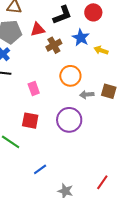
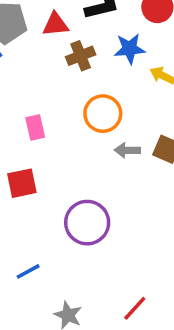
blue star: (81, 38) -> (130, 49), turned 30
purple circle: (69, 120) -> (87, 223), moved
red square: (30, 121) -> (22, 183), turned -30

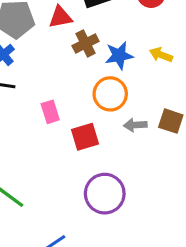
blue star: (130, 49) -> (119, 55), moved
red square: (22, 183) -> (85, 137), moved

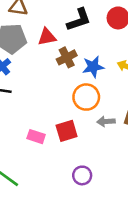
pink rectangle: (50, 112) -> (36, 137), moved, turned -54
purple circle: (105, 194) -> (82, 175), size x0.6

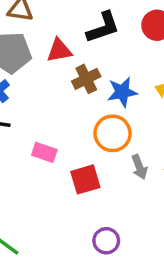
gray arrow: (106, 121) -> (139, 167), turned -108
pink rectangle: (36, 137) -> (44, 152), moved

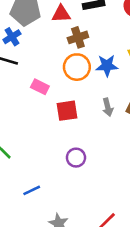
blue star: (122, 92) -> (107, 66), moved
orange circle: (113, 133) -> (77, 67), moved

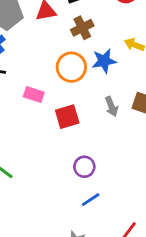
brown cross: (78, 37) -> (82, 28), moved
blue line: (32, 190) -> (91, 200), moved

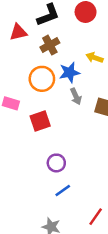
gray arrow: (111, 106) -> (76, 96), moved

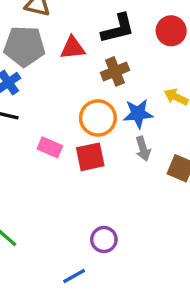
red square: (40, 121) -> (90, 157), moved
blue line: (63, 191) -> (74, 276), moved

